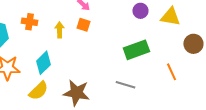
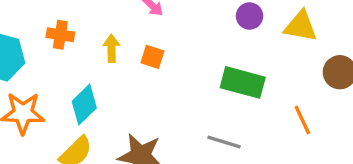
orange square: (83, 25) -> (152, 57), moved
green rectangle: (136, 50) -> (243, 82), turned 35

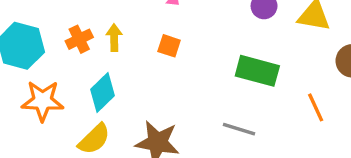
orange cross: (60, 35) -> (79, 39), moved, turned -35
yellow arrow: (112, 48) -> (114, 38), moved

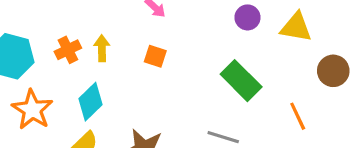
green rectangle: (257, 71) -> (241, 81), turned 30
orange star: (43, 101) -> (32, 110), turned 30

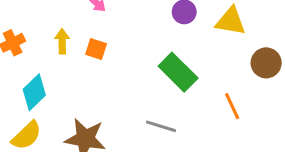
yellow arrow: (102, 48) -> (62, 41), moved

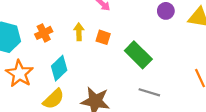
green rectangle: (178, 72) -> (138, 55), moved

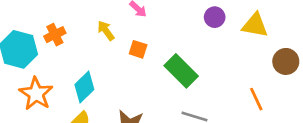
yellow arrow: (79, 32) -> (106, 31), moved, turned -35
orange cross: (44, 33) -> (55, 35), moved

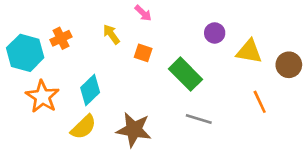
purple circle: (215, 17) -> (215, 33), moved
yellow triangle: (255, 25) -> (249, 52), moved

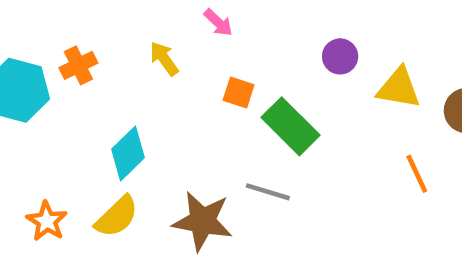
orange square: (143, 53) -> (239, 93), moved
orange star: (42, 97) -> (47, 221), moved, size x0.7
gray line: (199, 119) -> (268, 192), moved

